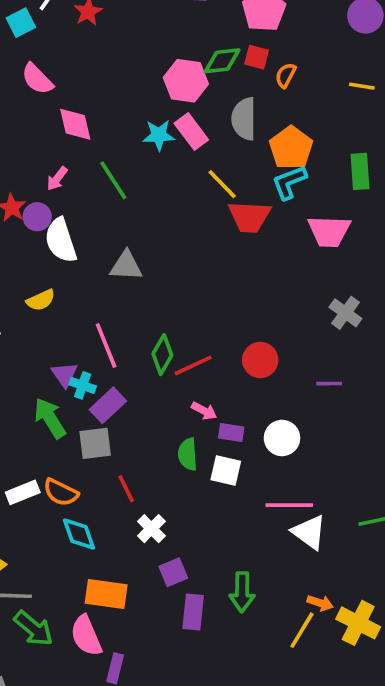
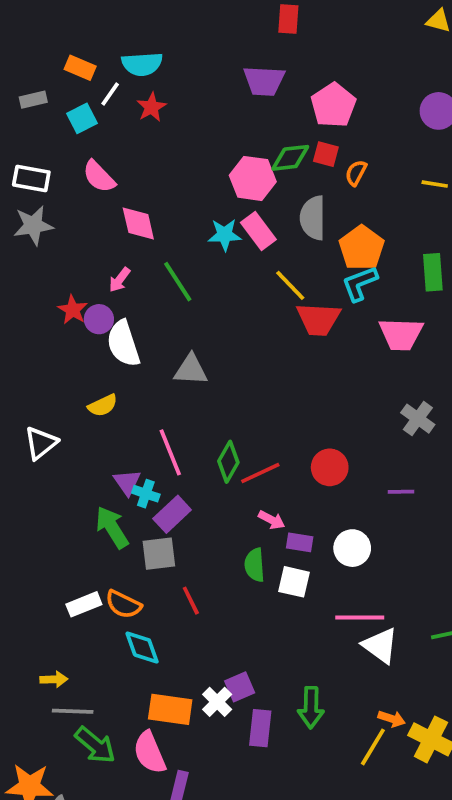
white cross: (151, 529) -> (217, 702), moved

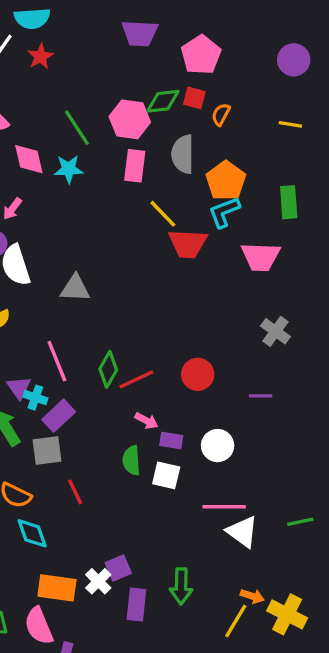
pink rectangle: (258, 231) -> (135, 166), turned 44
cyan star: (225, 235) -> (69, 169), moved
green line: (178, 282) -> (77, 128), moved

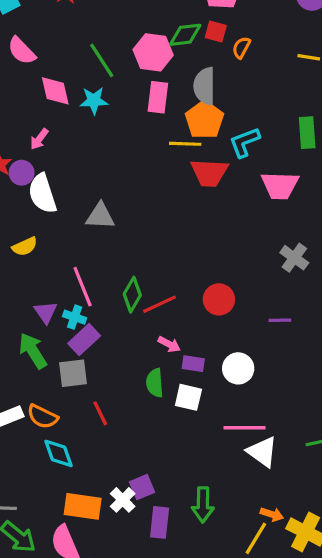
orange pentagon: (226, 181) -> (204, 120), moved
yellow line: (163, 214) -> (185, 144), turned -44
cyan cross: (35, 398) -> (75, 317), moved

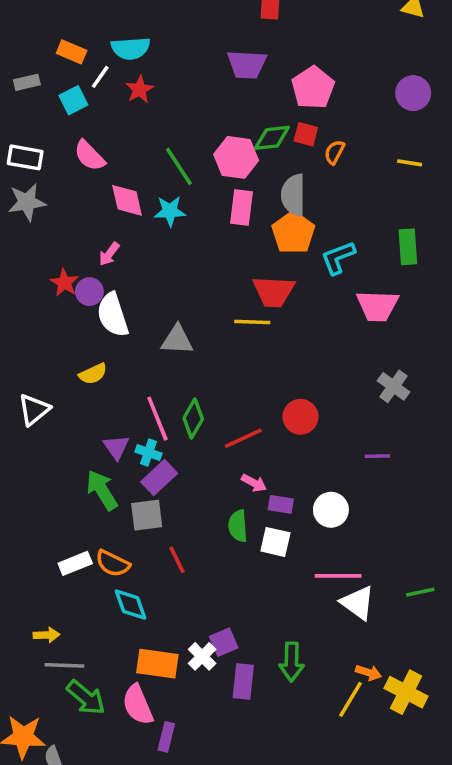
yellow line: (185, 144) -> (252, 322), moved
red trapezoid: (209, 173) -> (274, 292), moved
green diamond: (132, 295) -> (193, 419), moved
red circle: (219, 299) -> (300, 417), moved

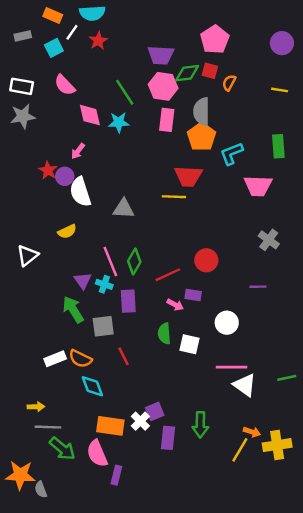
purple trapezoid: (247, 64) -> (161, 55), moved
purple rectangle: (159, 478) -> (128, 301), moved, turned -50
purple rectangle: (281, 504) -> (193, 295), moved
yellow cross: (406, 692) -> (277, 445), turned -36

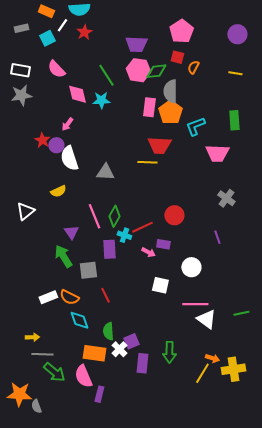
green diamond: (187, 73) -> (156, 71), moved
pink rectangle: (167, 120) -> (149, 107), moved
cyan cross: (104, 284) -> (124, 235), moved
purple line: (258, 287) -> (217, 237), turned 72
green semicircle: (164, 333) -> (108, 331), moved

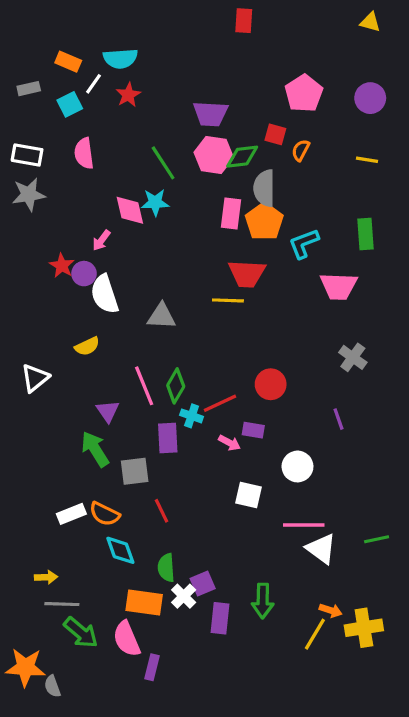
pink pentagon: (181, 31) -> (304, 93), moved
pink semicircle: (56, 69) -> (84, 153), turned 36
pink diamond: (77, 94) -> (130, 210), moved

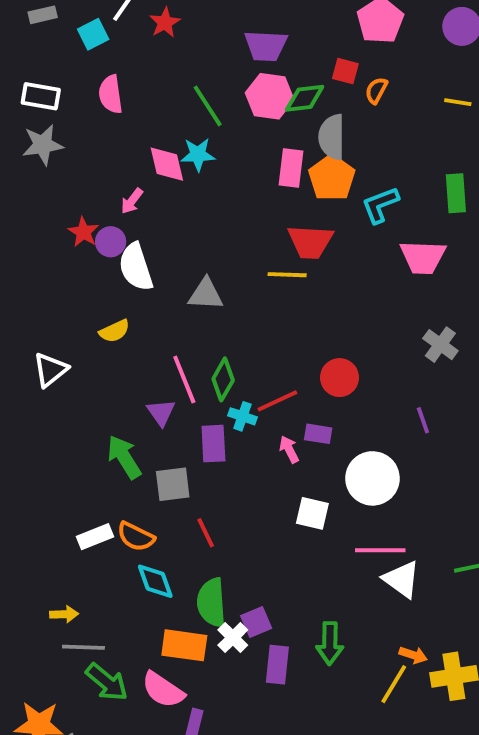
purple triangle: (108, 411) -> (161, 412), moved
pink arrow: (229, 443) -> (289, 449), turned -145
white circle: (297, 466) -> (372, 478), size x1.4
green semicircle: (166, 568) -> (211, 603), size x1.4
pink semicircle: (127, 639) -> (163, 690), turned -33

